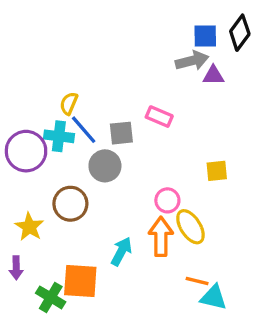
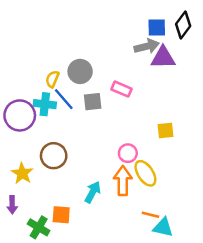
purple triangle: (213, 75) -> (163, 58), size x1.5
gray circle: (105, 166) -> (80, 71), moved
orange square: (80, 281) -> (61, 215), size x0.7

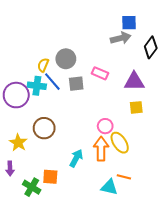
black diamond: (183, 25) -> (151, 47), moved
purple triangle: (163, 58) -> (134, 82), moved
cyan triangle: (163, 227) -> (109, 187), moved

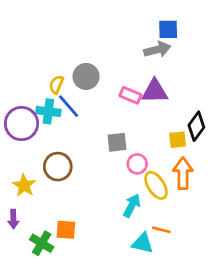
black diamond: (151, 47) -> (196, 126), moved
purple triangle: (134, 82) -> (155, 91), moved
gray square: (76, 84) -> (117, 142), moved
orange arrow: (101, 149) -> (183, 173), moved
cyan arrow: (76, 158) -> (132, 206), moved

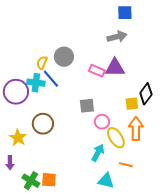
blue square: (168, 29) -> (125, 13), moved
orange square: (66, 230) -> (49, 180), moved
orange line: (161, 230) -> (126, 165), moved

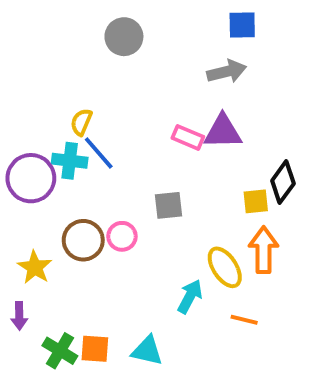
gray circle: (64, 57) -> (124, 37), moved
pink circle: (102, 122) -> (122, 236), moved
cyan triangle: (106, 181) -> (147, 351), moved

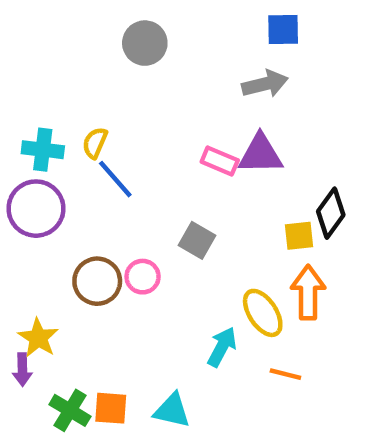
cyan cross: (70, 161) -> (43, 150), moved
gray square: (169, 205) -> (197, 240), turned 36
yellow star: (35, 267) -> (38, 338), moved

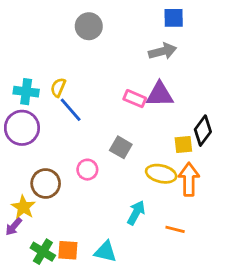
brown circle: (97, 281) -> (46, 183), moved
yellow ellipse: (263, 313) -> (161, 174), moved, turned -44
purple arrow: (22, 370) -> (14, 227), turned 42

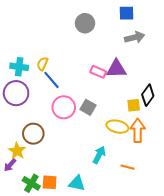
gray circle: (89, 26) -> (85, 23), moved
gray arrow: (163, 51) -> (135, 37), moved
pink circle: (87, 170) -> (64, 107), moved, size x1.5

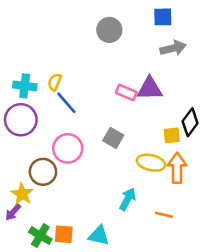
pink circle: (64, 107) -> (68, 148), moved

